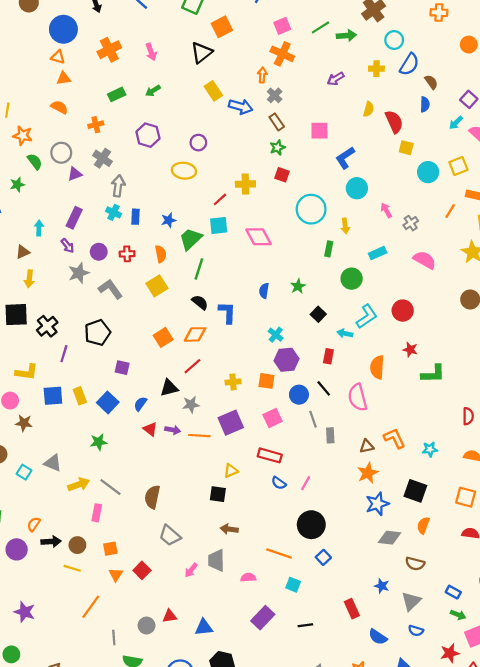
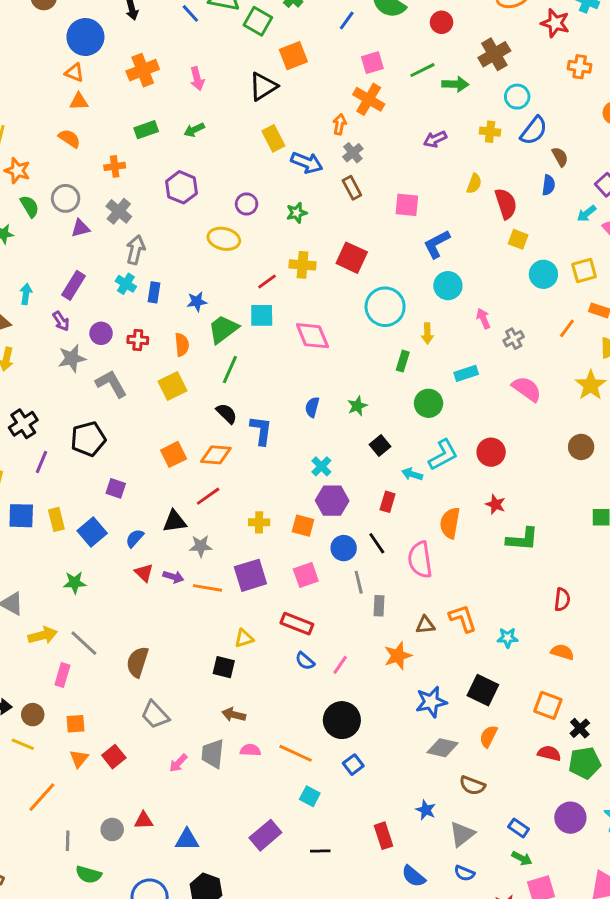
green star: (277, 148) -> (297, 213), moved
red square: (282, 175) -> (352, 258), size x1.5
orange star: (368, 473) -> (398, 656), moved
pink semicircle: (248, 578) -> (250, 750), moved

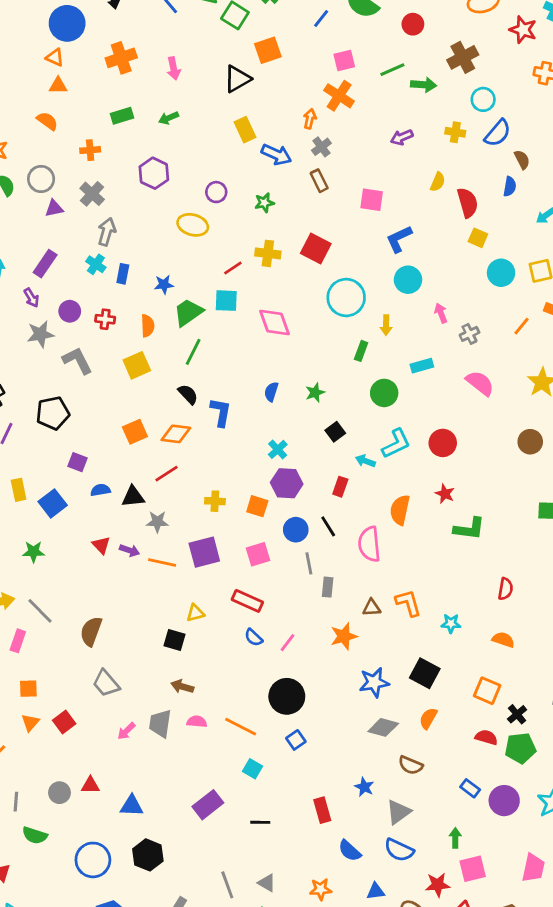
blue semicircle: (135, 538) -> (100, 490), moved, turned 36
blue rectangle: (519, 828) -> (470, 788), moved
green arrow: (522, 858) -> (455, 838), turned -120
blue semicircle: (464, 873) -> (399, 850), size x1.5

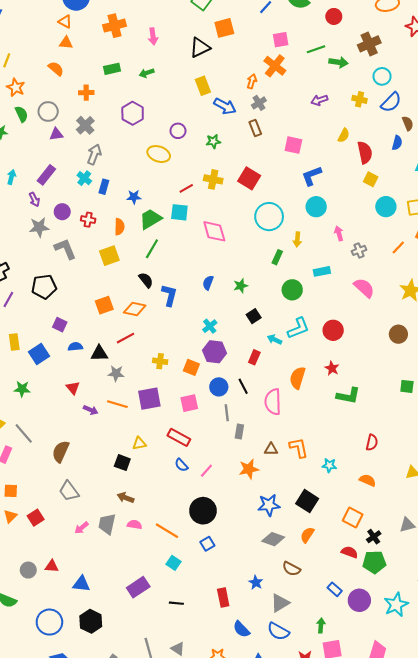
purple arrow: (130, 550) -> (91, 410), moved

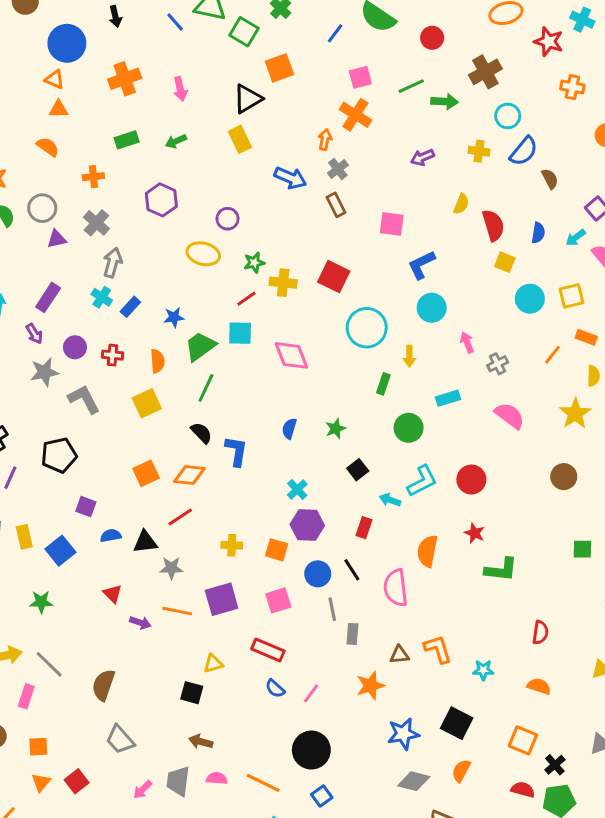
yellow rectangle: (203, 86) -> (240, 139), moved
green star: (213, 141) -> (254, 263), moved
blue semicircle: (397, 143) -> (538, 233), moved
blue rectangle: (104, 187) -> (130, 307), turned 32

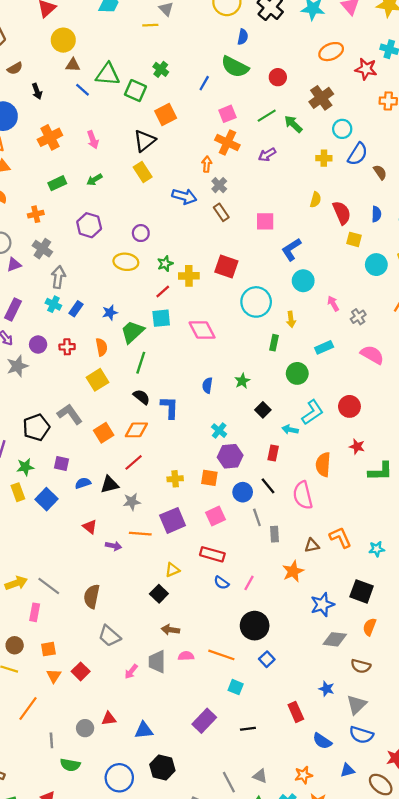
green arrow: (445, 102) -> (293, 124), turned -132
purple arrow: (422, 157) -> (267, 155), moved
gray L-shape: (84, 399) -> (70, 414), moved
green star: (41, 602) -> (25, 467), moved
black square: (192, 693) -> (159, 594), turned 36

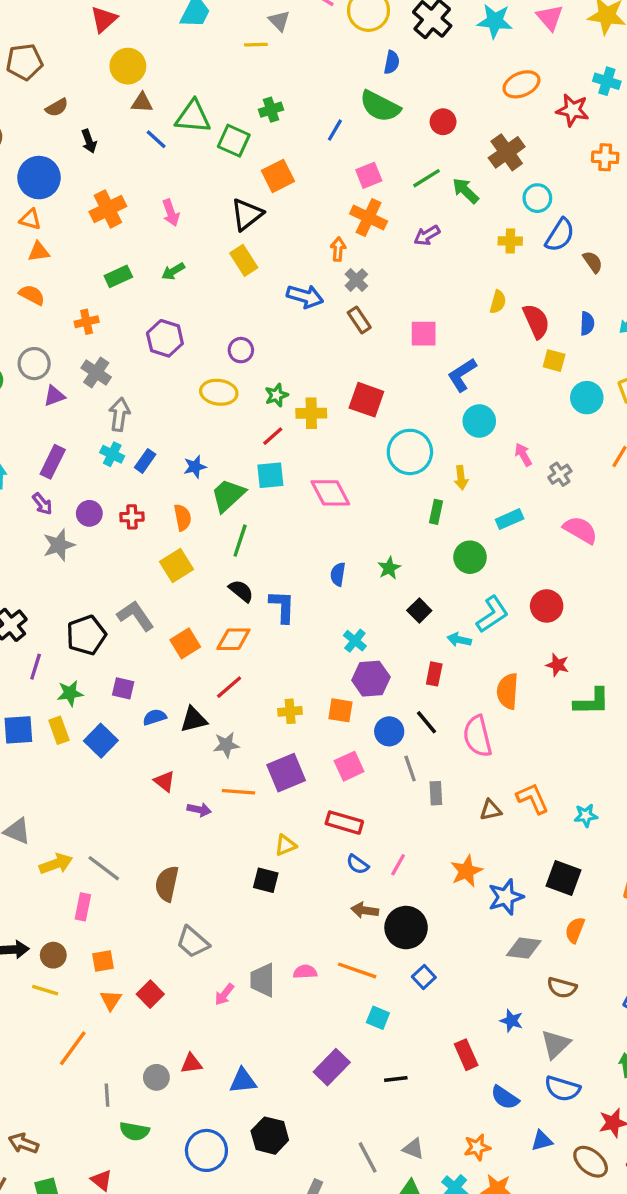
green cross: (161, 69) -> (271, 110), turned 35
orange star: (293, 571) -> (466, 871), moved
black square: (159, 594) -> (266, 880), turned -30
brown arrow: (170, 630) -> (365, 910), moved

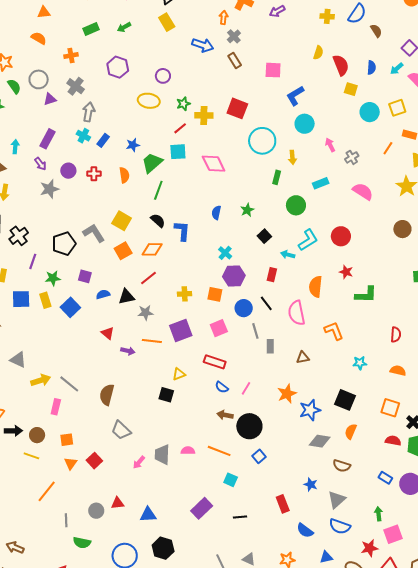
yellow square: (177, 566) -> (122, 221), moved, turned -30
orange L-shape: (533, 798) -> (334, 331), moved

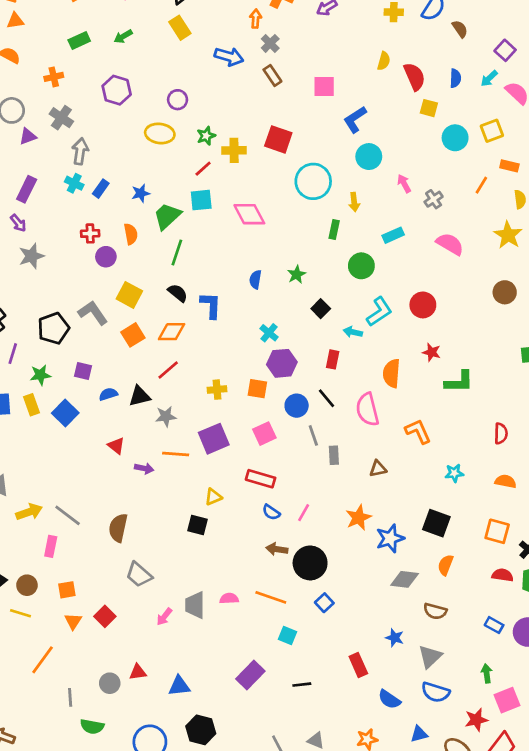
purple circle: (68, 171) -> (106, 257), moved

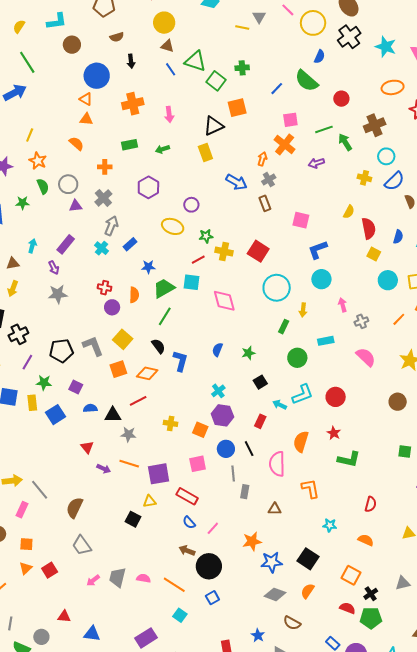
blue rectangle: (101, 189) -> (130, 244), moved
purple square: (214, 439) -> (159, 474), moved
gray circle: (110, 683) -> (41, 637), moved

